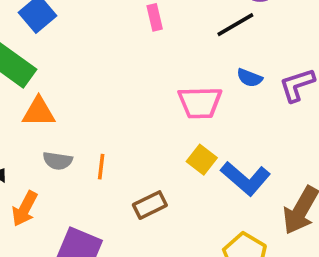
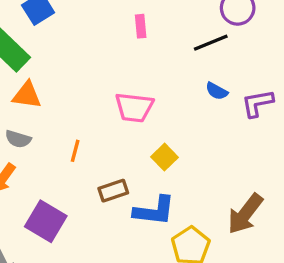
pink trapezoid: (200, 103) -> (134, 107), moved
gray semicircle: (58, 161) -> (18, 139), moved
blue L-shape: (246, 178) -> (154, 211), moved, turned -42

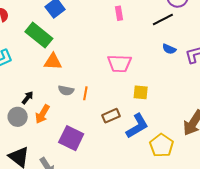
gray semicircle: (18, 139) -> (66, 90), moved
yellow square: (164, 157) -> (141, 92), turned -35
blue L-shape: (154, 211) -> (137, 126), turned -32

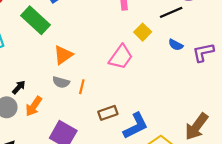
orange triangle: (53, 62) -> (63, 55), moved, turned -42
pink trapezoid: (119, 63) -> (121, 57), turned -60
yellow square: (141, 92) -> (143, 32), moved, turned 35

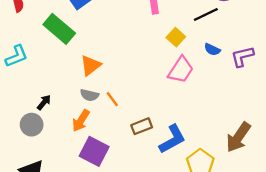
pink trapezoid: (121, 57) -> (181, 70), moved
orange line: (82, 87) -> (112, 99), turned -48
orange arrow: (34, 106) -> (81, 121), moved

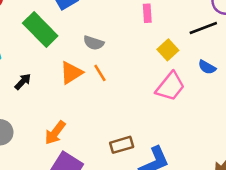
gray semicircle: (89, 95) -> (94, 43), moved
orange line: (112, 99) -> (100, 73), moved
black arrow: (44, 102) -> (23, 82), moved

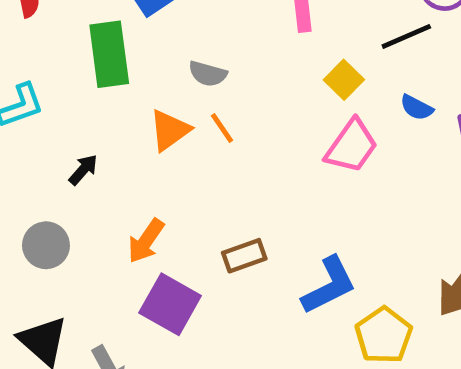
green rectangle: (40, 29) -> (109, 54), turned 40
black arrow: (23, 82) -> (83, 170), moved
brown rectangle: (122, 145) -> (244, 256), moved

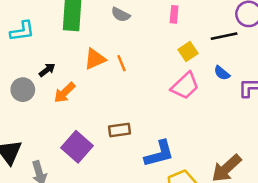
gray semicircle: (208, 74) -> (121, 15), moved
orange arrow: (146, 241) -> (65, 93), moved
gray circle: (46, 245) -> (23, 90), moved

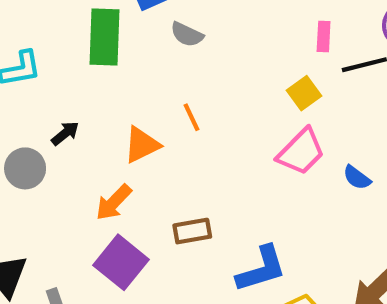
pink rectangle: (174, 14) -> (324, 37), moved
orange triangle: (95, 59) -> (142, 145), moved
blue semicircle: (222, 73) -> (357, 178), moved
orange arrow: (65, 93) -> (114, 202), moved

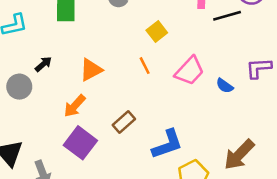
yellow square: (304, 93) -> (157, 32), moved
orange line: (191, 117) -> (145, 66), moved
brown rectangle: (192, 231) -> (124, 122), turned -30

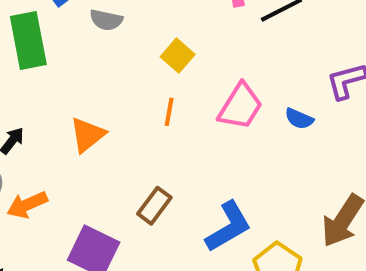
orange line: (145, 66) -> (169, 112), turned 48
orange arrow: (75, 106) -> (27, 205), moved, turned 35

